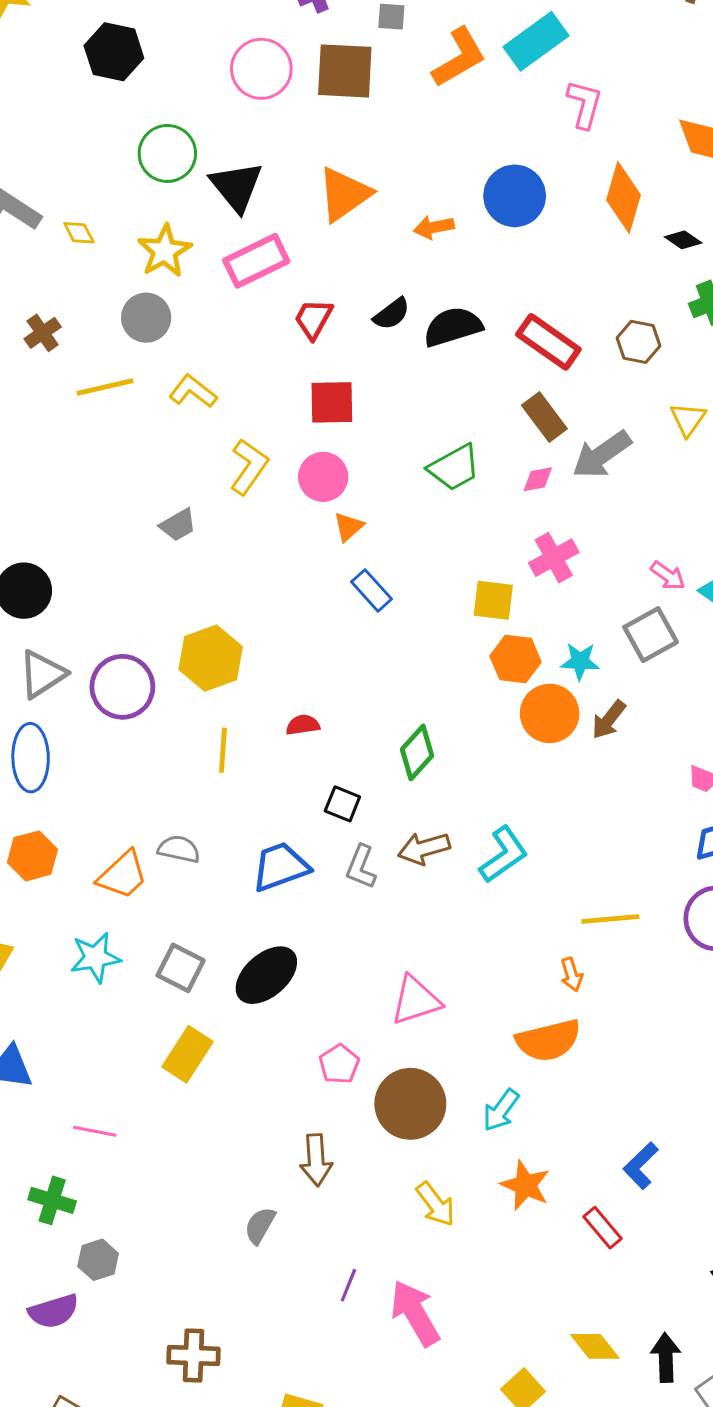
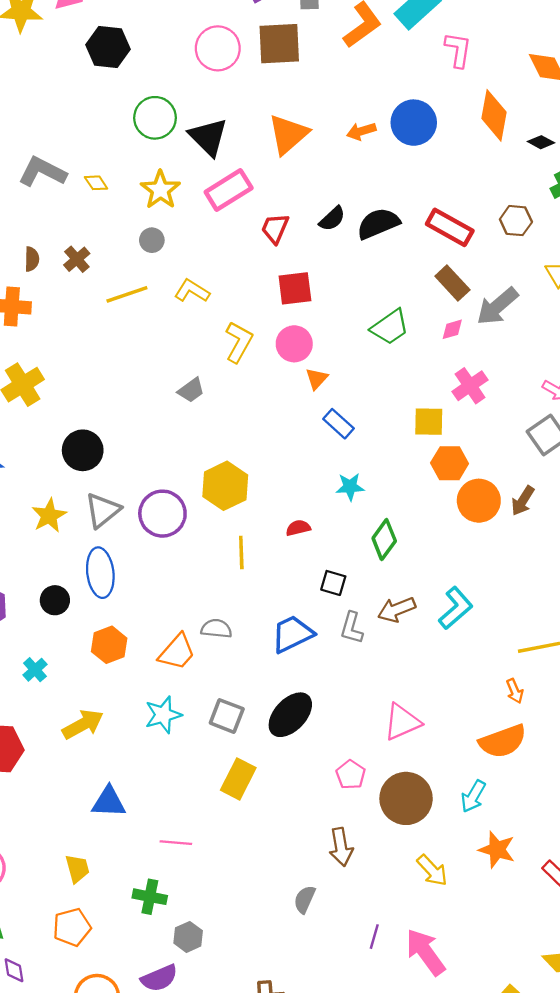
orange arrow: (434, 227) -> (361, 131), moved
gray circle: (146, 318) -> (152, 240), size x0.7
cyan star: (580, 661) -> (350, 487), moved

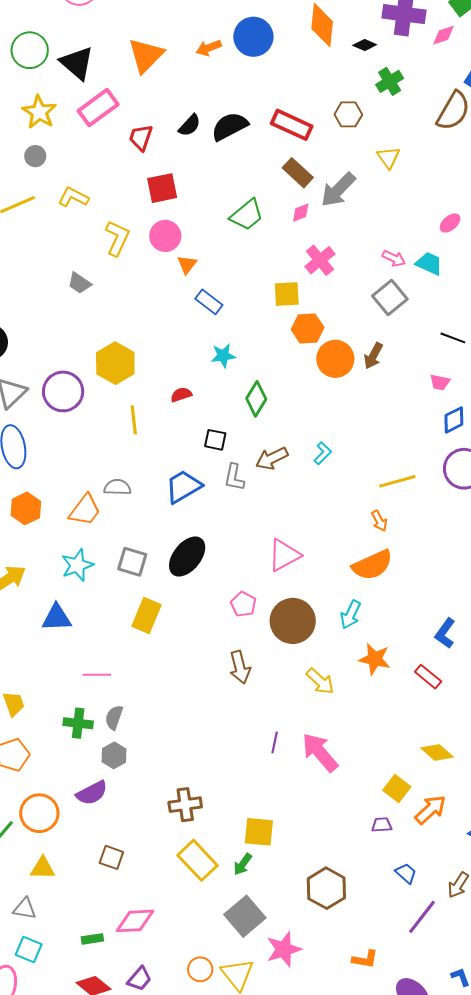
gray trapezoid: (191, 390) -> (79, 283), turned 75
cyan L-shape: (456, 608) -> (323, 453), size x0.6
blue triangle: (109, 802) -> (57, 618), moved
gray semicircle: (305, 899) -> (114, 717), moved

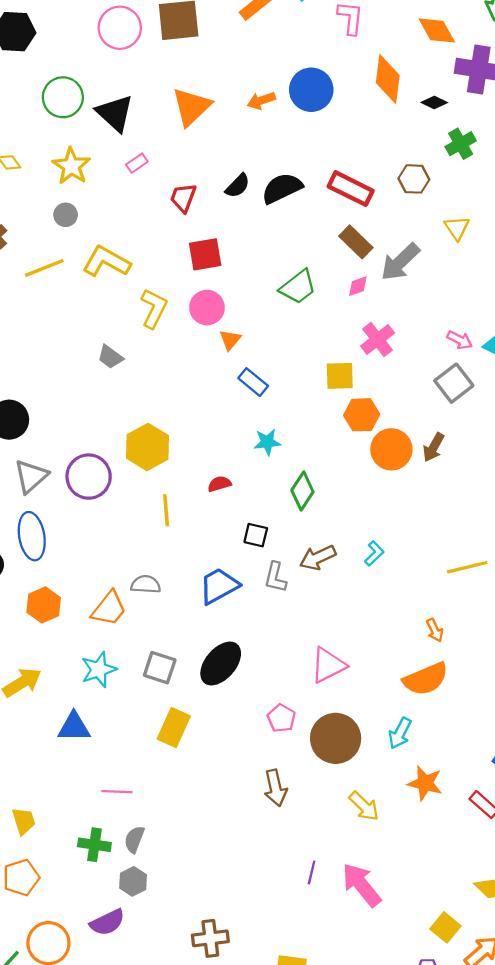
pink rectangle: (98, 108) -> (137, 163), size x0.5
yellow L-shape: (73, 197) -> (106, 262), size x1.4
yellow line: (397, 481) -> (467, 567), moved

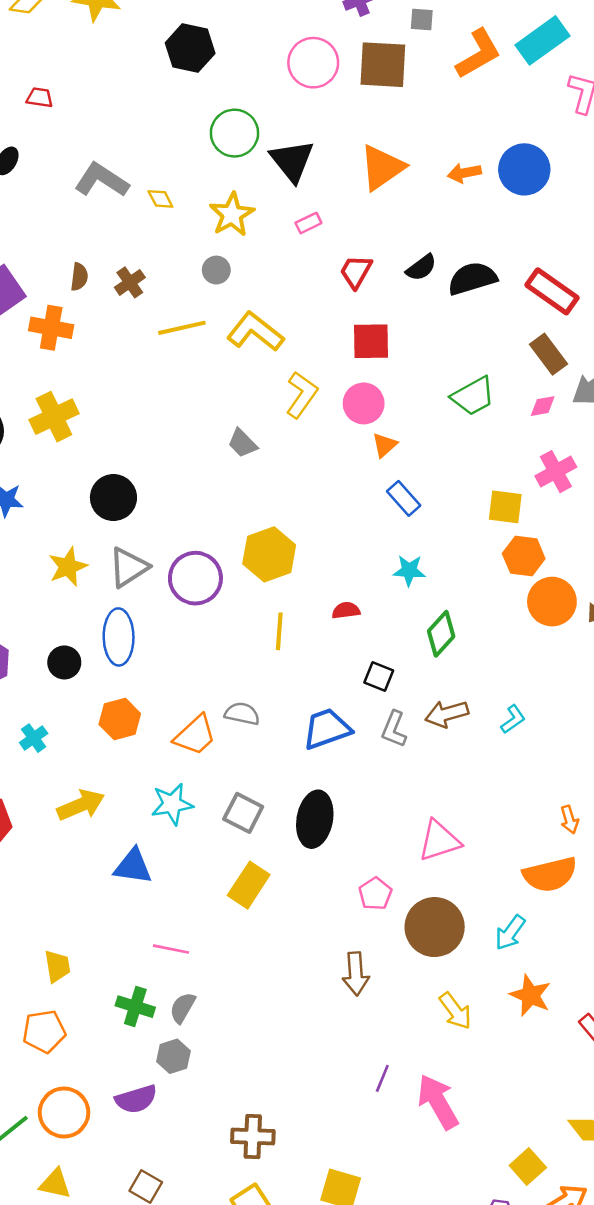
black ellipse: (221, 664) -> (315, 819), turned -39

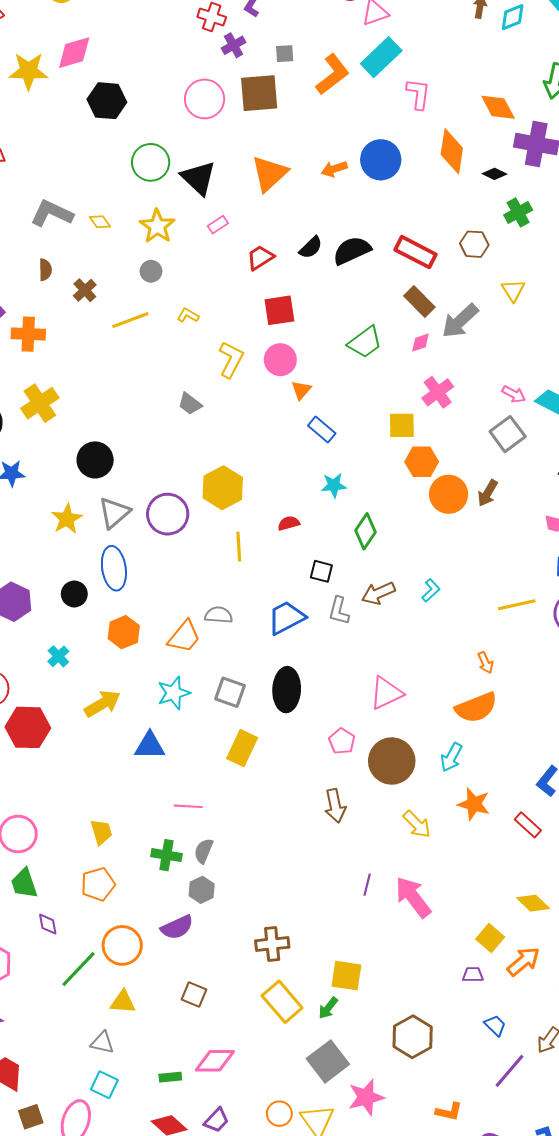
red trapezoid: (356, 272) -> (260, 258), turned 36
brown semicircle: (79, 277) -> (45, 270), moved
yellow L-shape: (255, 332) -> (188, 315), size x0.5

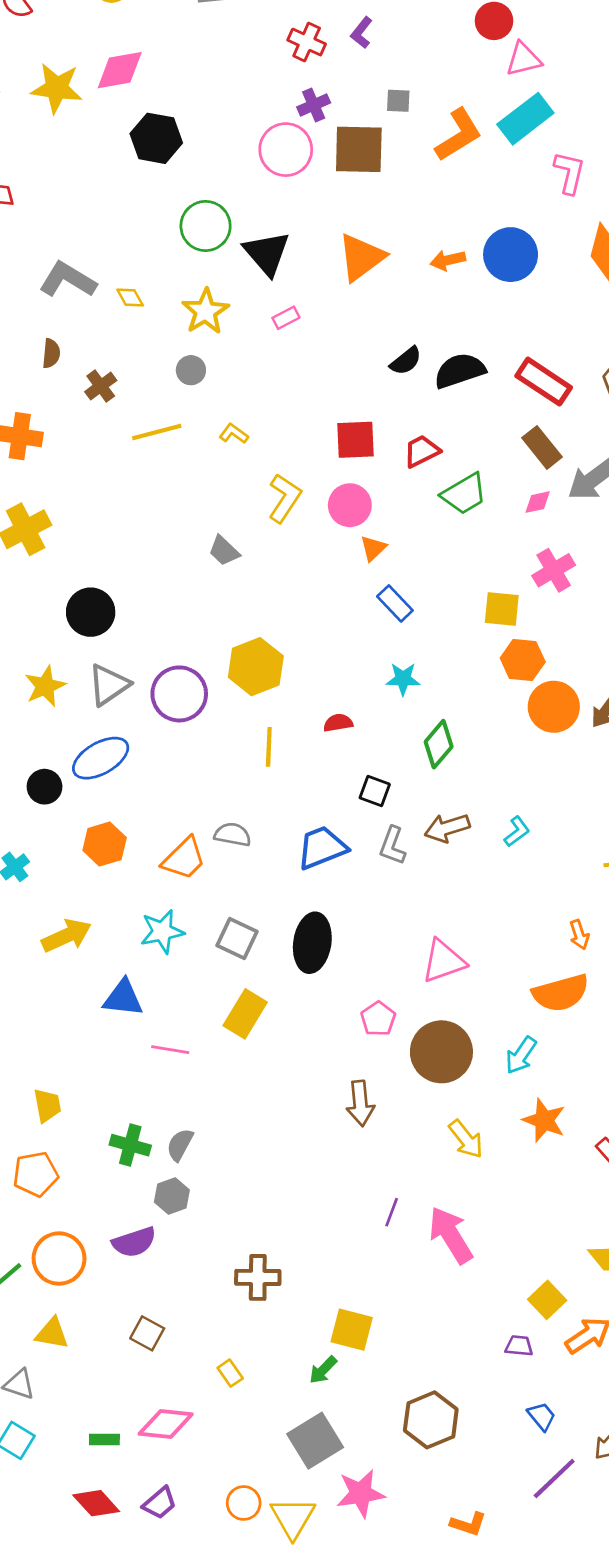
purple cross: (234, 45) -> (314, 105), moved
red trapezoid: (260, 258) -> (422, 451), moved
blue ellipse: (114, 568) -> (101, 758), turned 63
pink line: (188, 806) -> (170, 1050), moved
yellow rectangle: (282, 1002) -> (230, 1373), moved, size x0.5

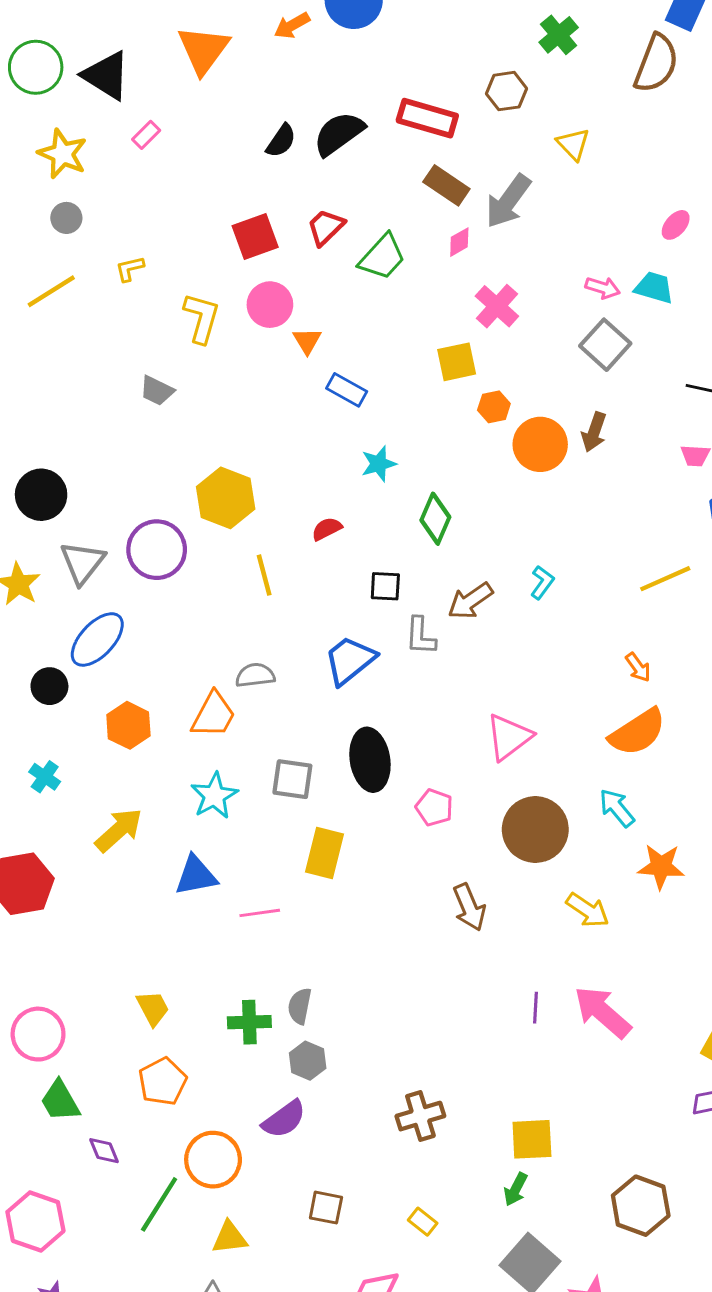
yellow L-shape: (234, 434) -> (130, 269), turned -32
orange hexagon: (523, 660) -> (494, 407), size x0.7
pink pentagon: (378, 1019) -> (434, 807), moved
cyan arrow: (521, 1055) -> (617, 808), turned 123

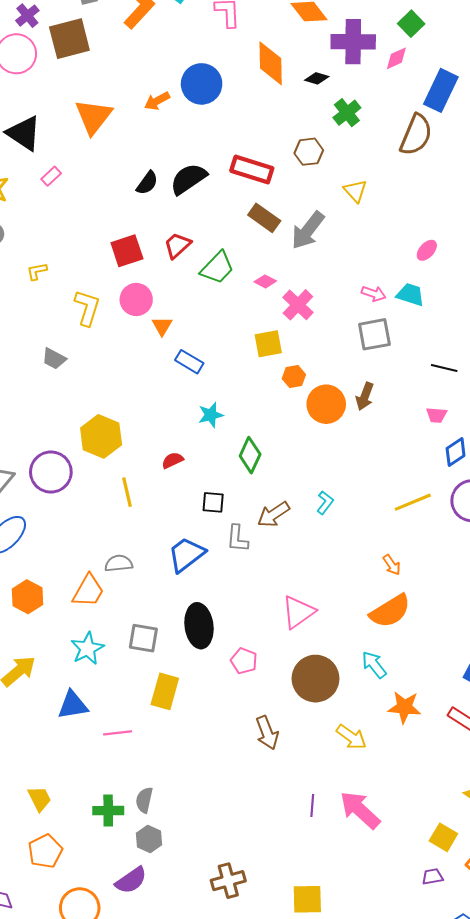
pink diamond: (459, 242) -> (265, 281), moved, turned 55
gray square: (605, 345) -> (374, 334), turned 36

